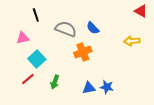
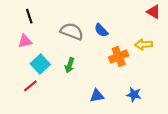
black line: (36, 15) -> (29, 16), moved
orange cross: (83, 52) -> (119, 56), moved
green arrow: (55, 82) -> (70, 65), moved
blue star: (107, 87) -> (134, 95), moved

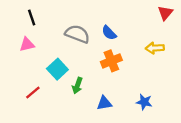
red triangle: (153, 12) -> (165, 13), turned 40
orange cross: (119, 56) -> (111, 61), moved
cyan square: (40, 64) -> (57, 69), moved
green arrow: (70, 65) -> (77, 86), moved

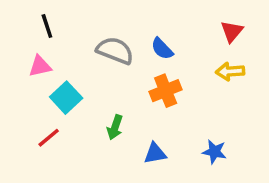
red triangle: (165, 13) -> (232, 31), moved
cyan square: (57, 69) -> (66, 98), moved

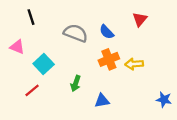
red triangle: (232, 31) -> (140, 19), moved
pink triangle: (40, 66) -> (17, 47), moved, turned 35
yellow arrow: (230, 71) -> (134, 64), moved
blue star: (214, 152) -> (164, 100), moved

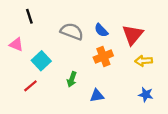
red triangle: (140, 19) -> (133, 35), moved, size x1.5
yellow arrow: (134, 64) -> (144, 61), moved
blue star: (164, 100) -> (146, 95), moved

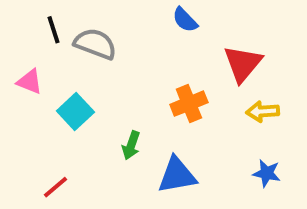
blue semicircle: (101, 30) -> (185, 20), moved
gray semicircle: (72, 31) -> (95, 44), moved
red line: (30, 86) -> (55, 187), moved
blue triangle: (97, 96) -> (177, 175), size x1.5

